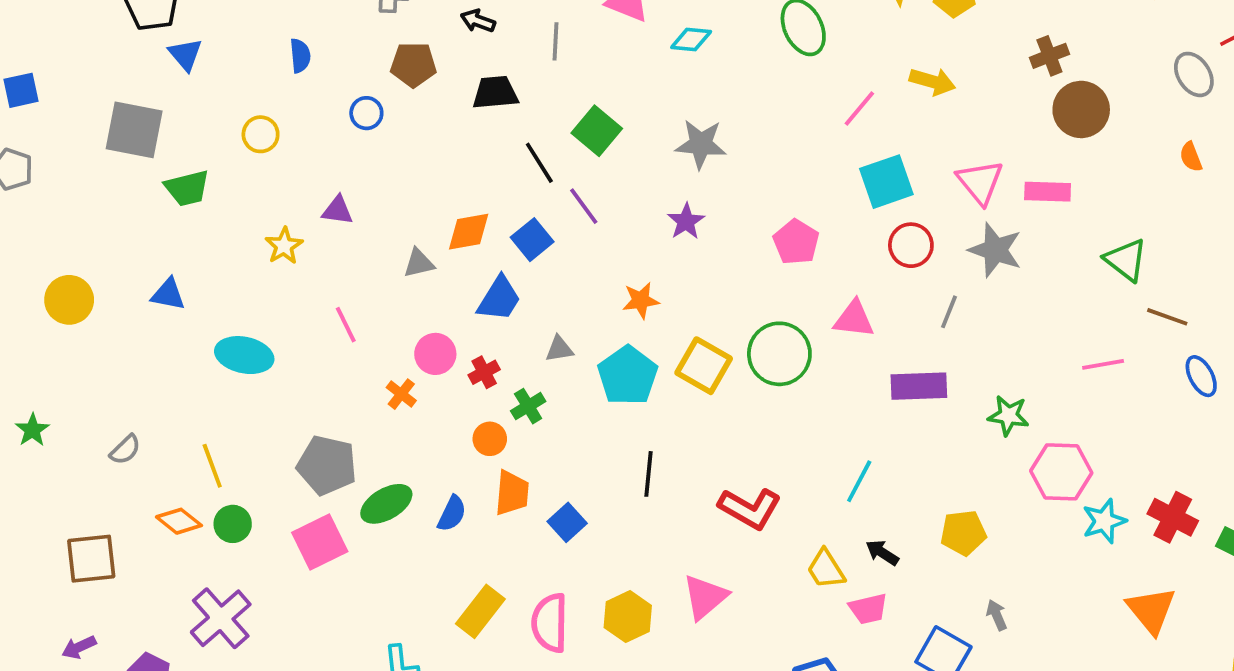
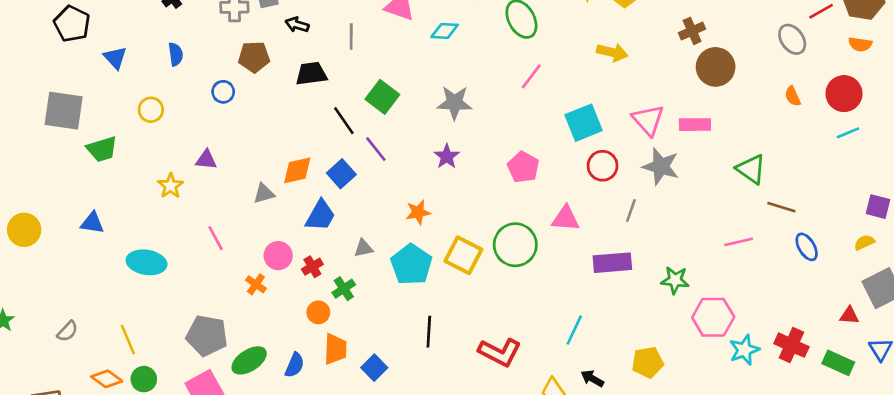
blue triangle: (185, 54) -> (115, 58), moved
pink line: (859, 108) -> (531, 76), moved

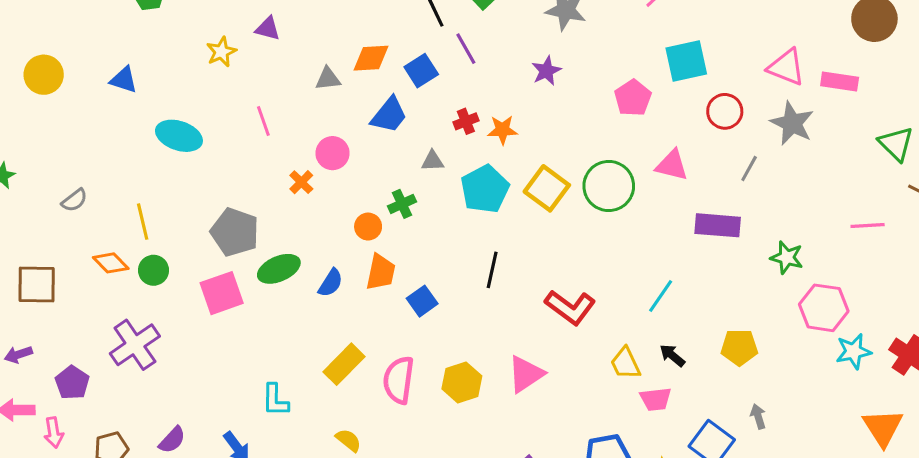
pink triangle: (648, 120) -> (786, 67), turned -36
cyan square: (584, 123) -> (686, 61), moved
red cross: (312, 267) -> (466, 121), moved

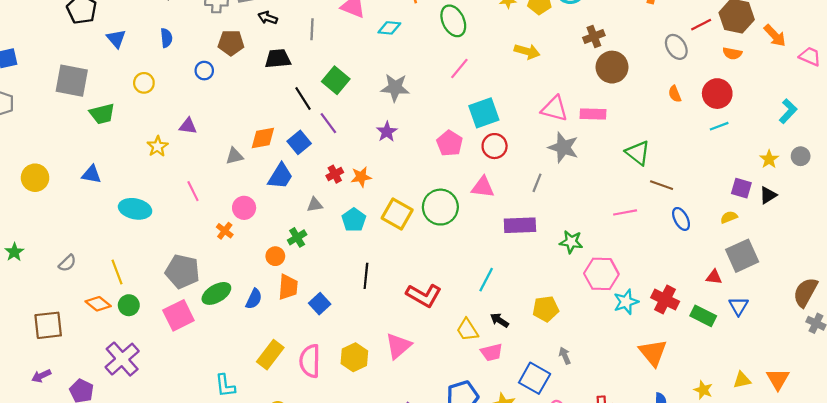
red circle: (725, 111) -> (495, 146), moved
cyan pentagon: (485, 189) -> (354, 220), size x0.7

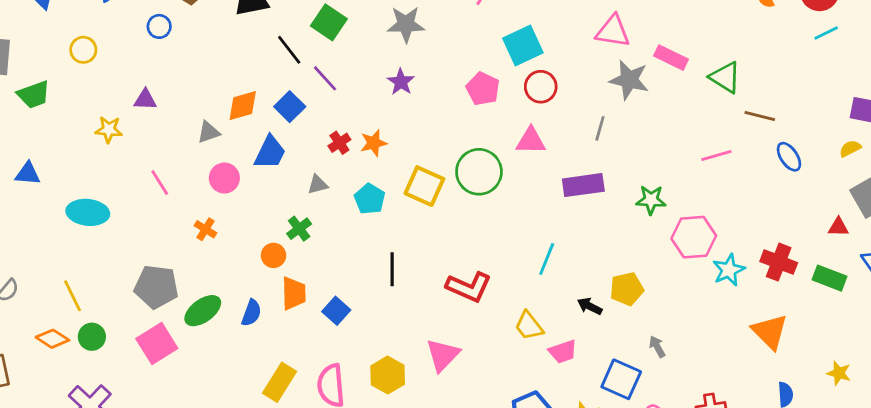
pink rectangle: (593, 114) -> (671, 58), moved, turned 30
yellow star: (158, 146) -> (109, 130), turned -30
pink circle: (244, 208) -> (224, 178), moved
black arrow: (499, 320) -> (590, 306), moved

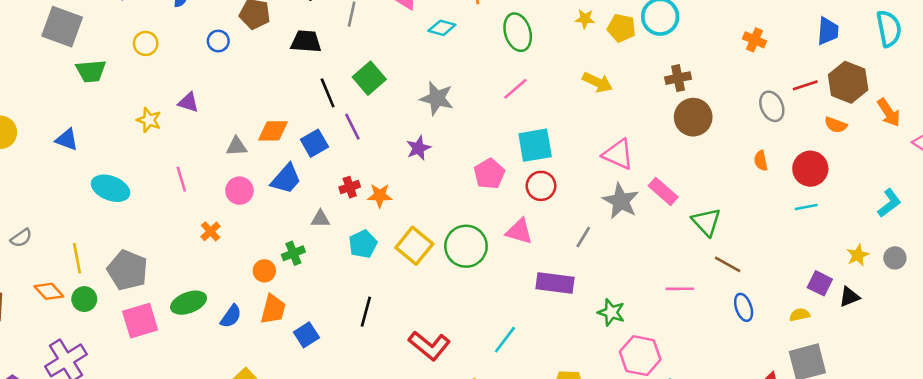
gray pentagon: (156, 287) -> (127, 270), moved

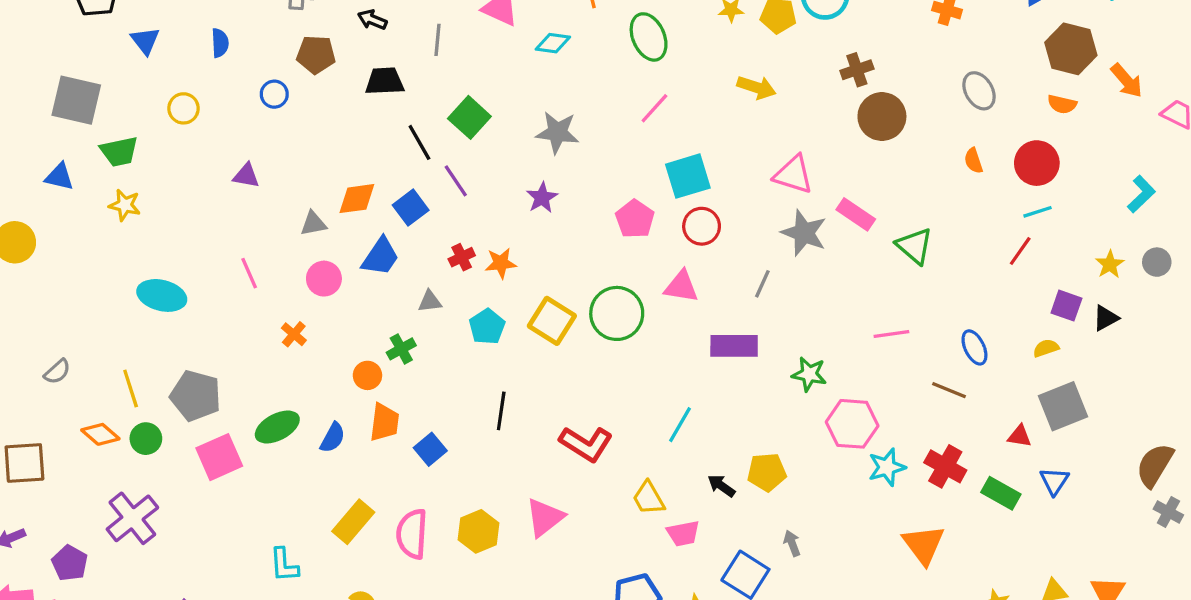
red line: (805, 85) -> (1020, 251), moved, turned -30
yellow star: (149, 120) -> (125, 205), moved
blue triangle: (67, 140) -> (59, 177), moved
brown line: (728, 264) -> (949, 390), moved

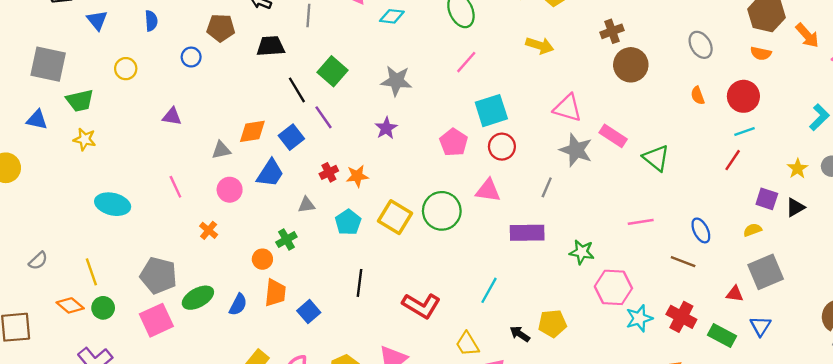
gray pentagon: (196, 396) -> (158, 275), moved

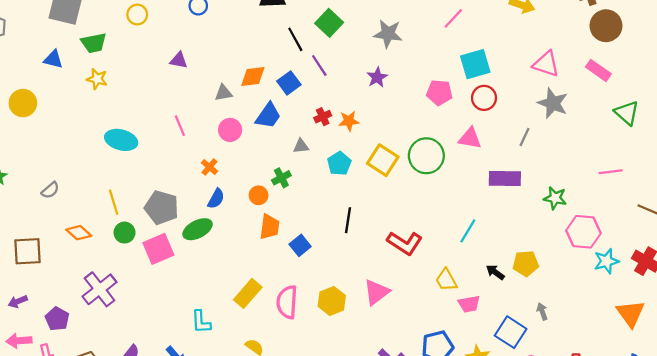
pink rectangle: (613, 136) -> (598, 70), moved
pink pentagon: (454, 142) -> (439, 92), turned -30
yellow line: (91, 272) -> (114, 202), moved
blue semicircle: (238, 305) -> (216, 199), moved
green circle: (103, 308) -> (125, 233), moved

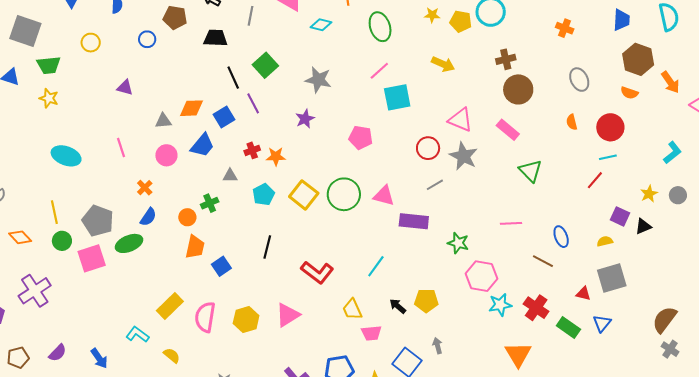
cyan square: (475, 64) -> (397, 97), moved
red circle: (484, 98) -> (428, 148), moved
gray line: (524, 137) -> (435, 185), turned 30
pink triangle: (470, 138) -> (384, 196), moved
cyan L-shape: (201, 322) -> (137, 334), moved, turned 125

